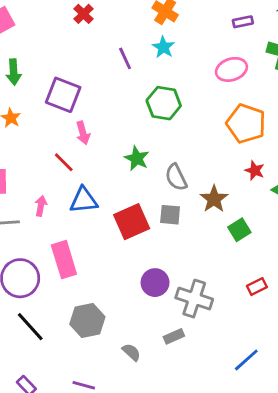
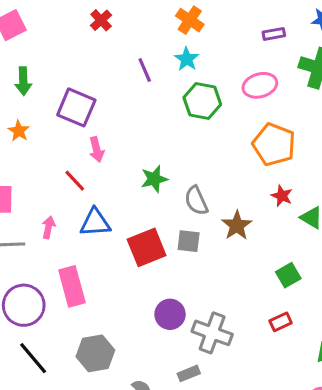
green hexagon: (164, 103) -> (202, 101), moved
green star: (137, 158) -> (154, 179), turned 30
green square: (239, 230) -> (288, 275), moved

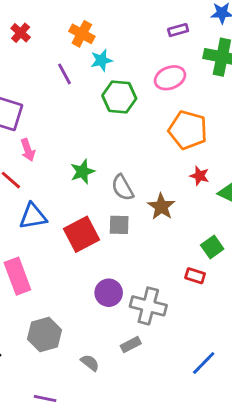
orange cross: (190, 20) -> (82, 34), moved
cyan star: (187, 59) -> (101, 60), turned 30
red rectangle: (281, 322) -> (195, 276), moved, turned 48

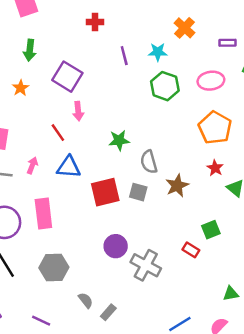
red cross: (21, 33) -> (95, 22), moved, turned 35
orange cross: (82, 34) -> (184, 28), moved
gray rectangle: (131, 345) -> (108, 312), moved, turned -35

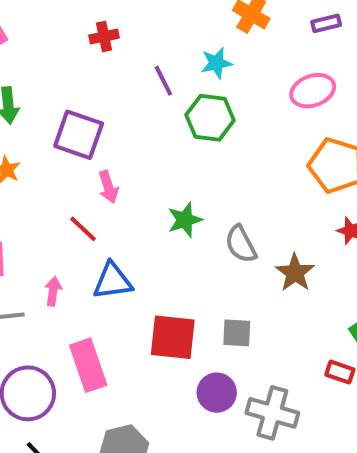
green hexagon: (165, 86) -> (210, 118), moved
red square: (105, 192) -> (173, 337), moved, turned 32
gray square: (138, 192) -> (237, 333), moved

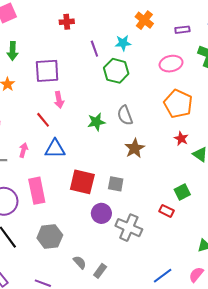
purple square: (79, 135) -> (47, 71), turned -30
gray semicircle: (241, 244) -> (125, 115), moved
brown star: (295, 273) -> (135, 148), moved

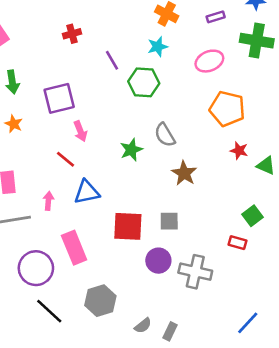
cyan star: (123, 43) -> (158, 47), moved
gray semicircle: (80, 262) -> (143, 326), turned 104

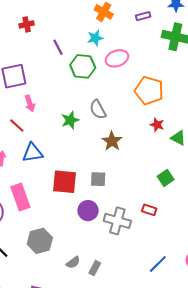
pink ellipse: (209, 61) -> (117, 58), moved
red rectangle: (238, 243) -> (149, 210), moved

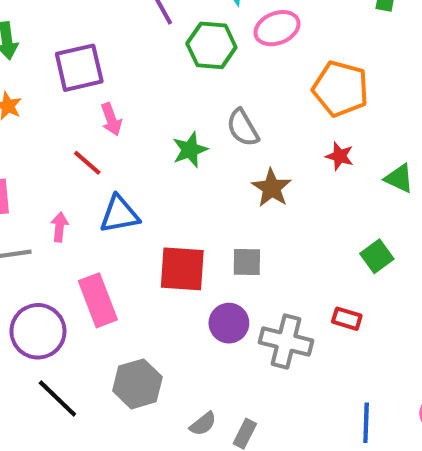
red star: (157, 125) -> (340, 156), moved
blue line: (158, 264) -> (366, 423), turned -42

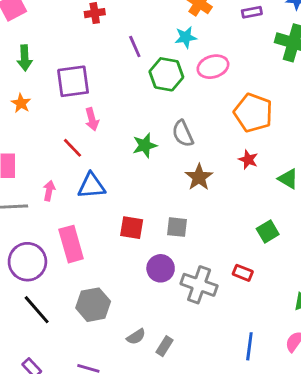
red square: (182, 269) -> (132, 228), size x0.7

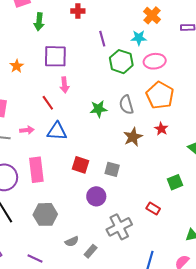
green arrow: (25, 58) -> (39, 22), moved
orange pentagon: (253, 113) -> (160, 95), moved
red star: (248, 160) -> (161, 129), moved
pink arrow: (49, 191) -> (27, 130), turned 64
gray cross: (199, 285) -> (119, 227), moved, turned 35

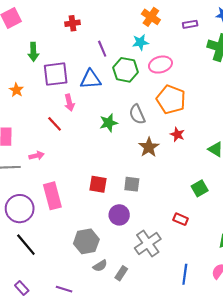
green arrow: (39, 22) -> (33, 52), moved
blue triangle: (57, 131) -> (91, 79), moved
gray hexagon: (45, 214) -> (86, 241), moved

